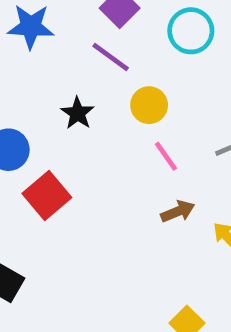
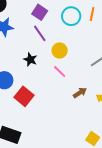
purple line: (111, 57) -> (40, 33), turned 30
pink line: (166, 156) -> (60, 72), moved

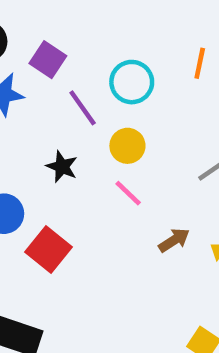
purple square: (40, 12) -> (48, 60), moved
cyan circle: (71, 16) -> (132, 82), moved

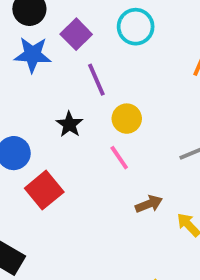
cyan circle: (132, 82) -> (136, 27), moved

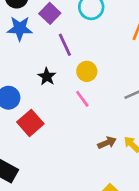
brown arrow: (149, 204) -> (107, 143), moved

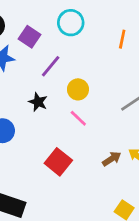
purple line: (65, 45) -> (51, 66), turned 75
red square: (30, 123) -> (58, 162), moved

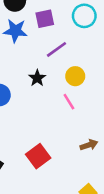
purple square: (30, 37) -> (45, 19), turned 30
red square: (58, 162) -> (38, 156), moved

